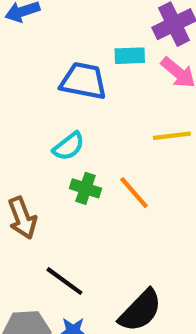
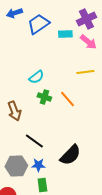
blue trapezoid: (83, 81) -> (38, 24), moved, turned -45

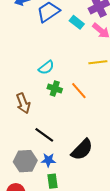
cyan rectangle: (65, 34) -> (77, 22), turned 40

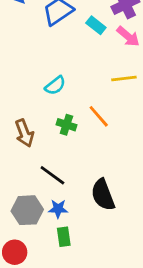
green cross: (55, 89) -> (66, 125), moved
black semicircle: (82, 150) -> (103, 195), turned 115

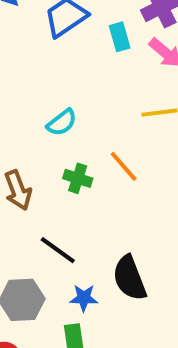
cyan rectangle: (96, 25) -> (120, 37), turned 36
blue star: (58, 209) -> (84, 298), moved

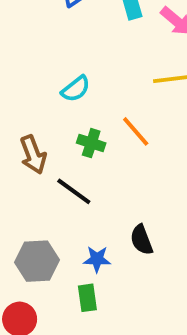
black line: (58, 250) -> (74, 191), moved
black semicircle: (130, 278) -> (142, 240), size x0.7

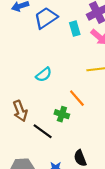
green cross: (91, 143) -> (62, 114), moved

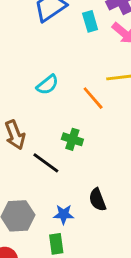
orange line: (77, 98) -> (93, 98), moved

